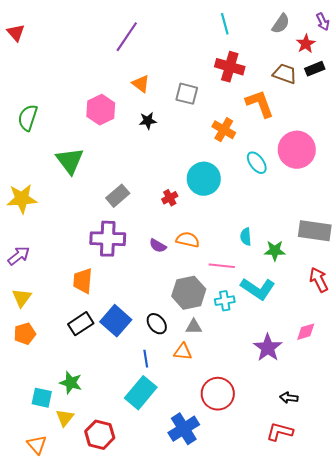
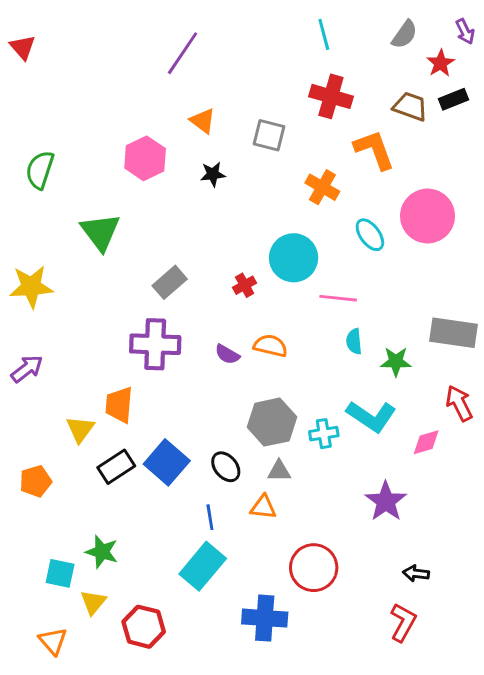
pink line: (222, 266) -> (338, 298), moved
yellow triangle: (22, 298) -> (80, 429), moved
pink diamond: (306, 332) -> (426, 442), moved
blue cross: (184, 429) -> (265, 618), turned 36
red L-shape: (280, 432) -> (403, 622), turned 104

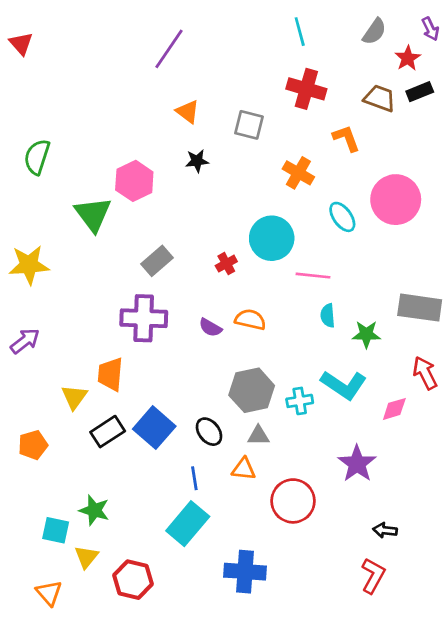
orange L-shape: (374, 150) -> (346, 138), size x0.7
pink hexagon: (145, 158) -> (134, 181), moved
red circle: (314, 568) -> (293, 501), moved

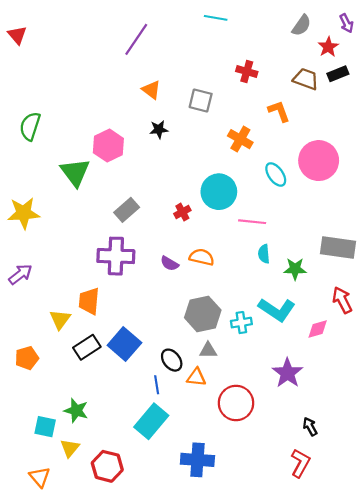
cyan line: (300, 32) -> (216, 18), moved, turned -65
red cross: (306, 89) -> (247, 72), size x0.7
black ellipse: (209, 432) -> (172, 360), moved
black arrow: (385, 530) -> (310, 427), turned 54

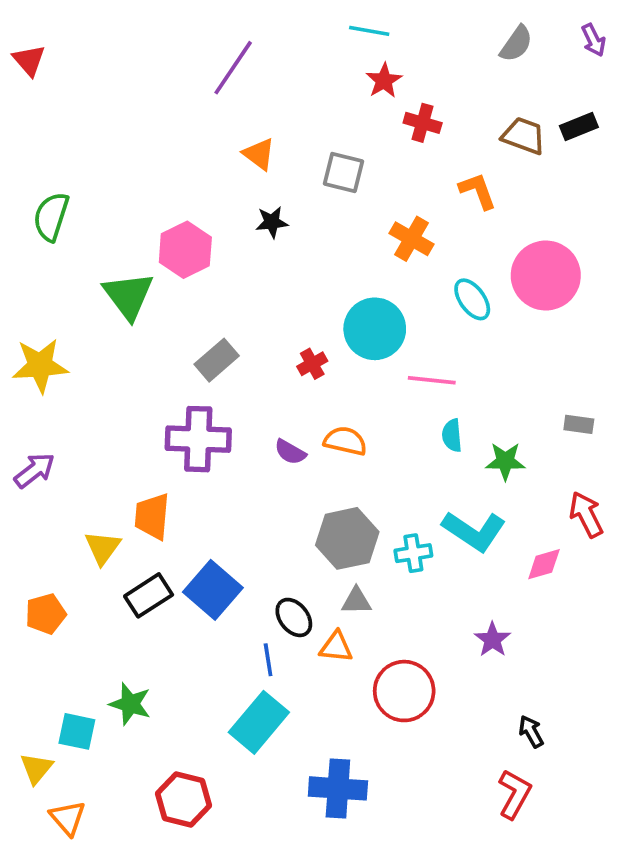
red star: (328, 47) -> (384, 81), moved
gray rectangle: (338, 247) -> (579, 424), size x0.5
purple star: (288, 373) -> (492, 640), size x0.7
yellow triangle: (70, 448) -> (36, 768), moved

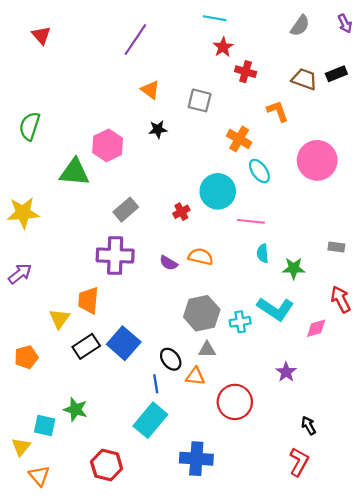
red triangle: (29, 60) -> (41, 35), moved
green triangle: (128, 296) -> (74, 172), turned -48
cyan ellipse: (472, 299) -> (259, 171), moved

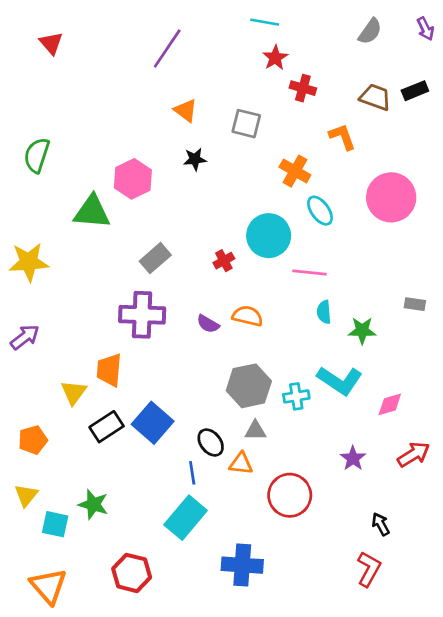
red arrow: (341, 299) -> (414, 454), moved, turned 85
yellow triangle: (21, 447) -> (26, 495), moved
orange triangle: (39, 476) -> (49, 586), size x1.4

